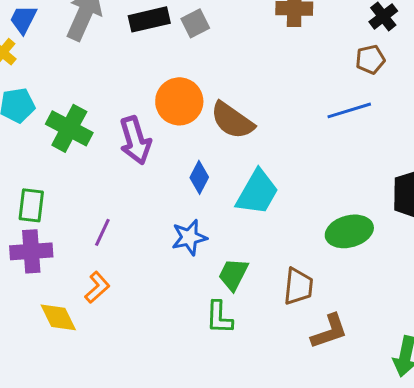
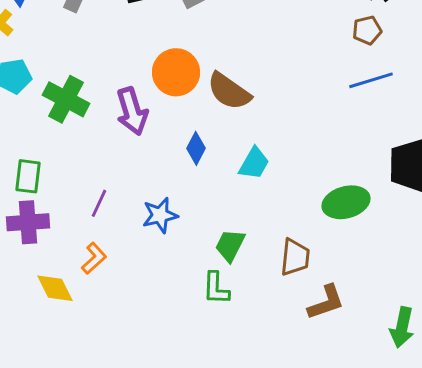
blue line: (349, 110) -> (371, 80), moved
cyan trapezoid: (257, 192) -> (254, 163), size x0.7
blue star: (189, 237) -> (160, 215), moved

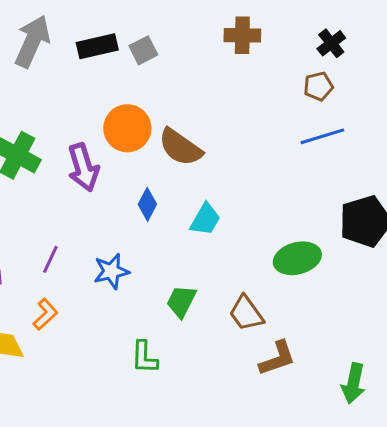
brown trapezoid: (295, 257) -> (246, 313), turned 138
green L-shape: (216, 288) -> (144, 357), moved

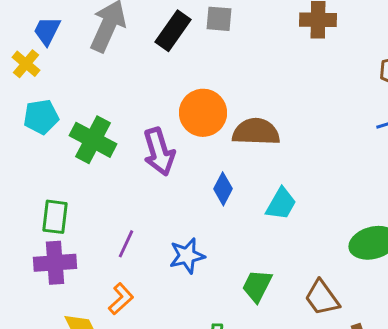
black rectangle: (97, 46) -> (173, 31), turned -42
gray square: (143, 50) -> (219, 19), moved, turned 32
brown semicircle: (180, 147) -> (256, 132), turned 147

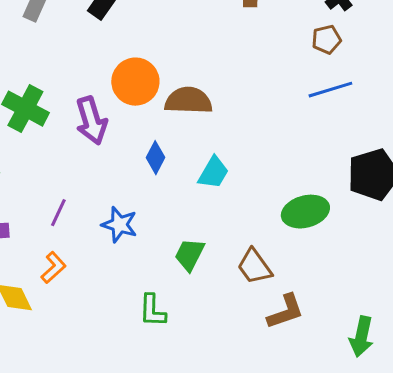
blue star: (187, 256) -> (119, 225), turned 30

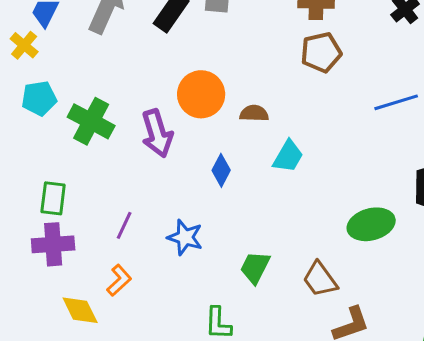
brown pentagon: (326, 40) -> (321, 52), moved, size x1.4
brown semicircle: (188, 101) -> (254, 113), size x0.6
cyan trapezoid: (213, 173) -> (288, 156), moved

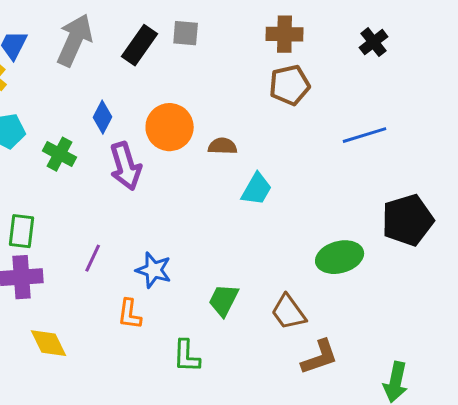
green cross: (91, 121) -> (60, 154), size x0.7
blue diamond: (221, 170) -> (103, 117), moved
orange L-shape: (119, 280) -> (130, 314), moved, turned 140

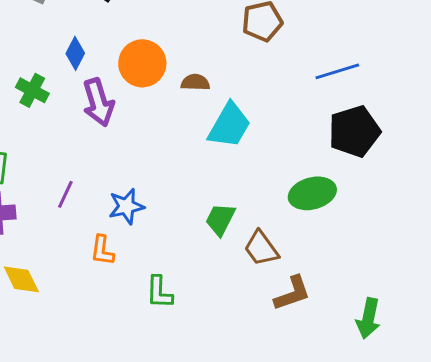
cyan trapezoid: (257, 189) -> (229, 125), size x1.4
black pentagon: (408, 220) -> (354, 131), moved
blue star: (154, 270) -> (126, 206), turned -30
green trapezoid: (224, 300) -> (220, 219), moved

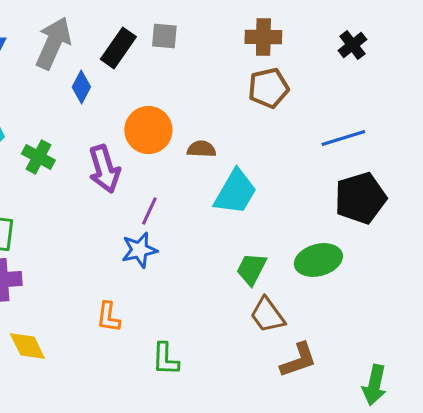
blue diamond: (75, 53) -> (81, 87), moved
purple line: (65, 194) -> (149, 211), moved
blue star: (126, 206) -> (139, 250), moved
green trapezoid: (220, 219) -> (251, 269), moved

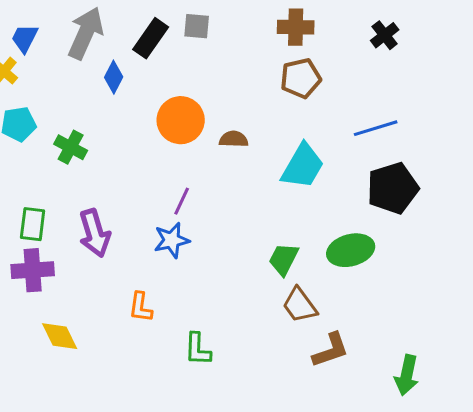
purple arrow: (104, 169) -> (95, 233), moved
cyan trapezoid: (235, 192) -> (303, 166), moved

